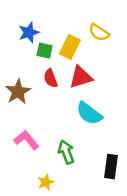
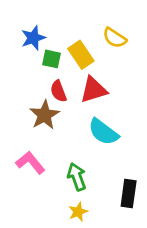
yellow rectangle: (70, 47) -> (81, 55), turned -60
brown star: (18, 92) -> (44, 115), moved
yellow star: (46, 182) -> (78, 212), moved

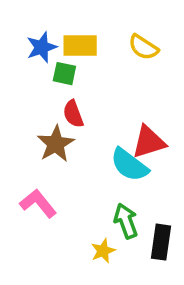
yellow rectangle: (81, 55) -> (80, 45), moved, turned -56
red triangle: (94, 90) -> (149, 142), moved
green arrow: (77, 177) -> (126, 221), moved
yellow star: (78, 212) -> (103, 251), moved

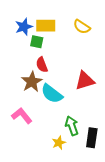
cyan semicircle: (129, 165) -> (52, 94), moved

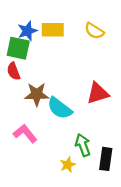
green square: (37, 42) -> (18, 48), moved, size x1.5
red semicircle: (42, 65) -> (14, 71), moved
brown star: (32, 82) -> (37, 94), turned 30

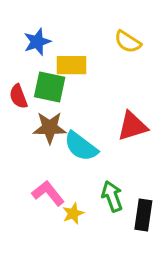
yellow rectangle: (53, 30) -> (72, 65), moved
green square: (18, 48) -> (50, 87), moved
pink L-shape: (25, 134) -> (48, 193), moved
yellow star: (68, 165) -> (73, 213), moved

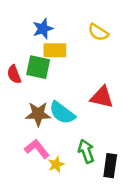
blue star: (37, 42) -> (43, 29), moved
red triangle: (132, 126) -> (102, 97), turned 30
brown star: (50, 128) -> (38, 114), moved

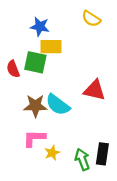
blue star: (43, 29) -> (40, 27), turned 30
yellow semicircle: (98, 32) -> (91, 19), moved
pink L-shape: (37, 149) -> (34, 138), turned -50
green arrow: (86, 151) -> (82, 159), moved

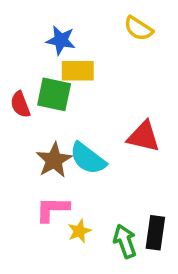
brown star: (35, 106) -> (54, 160), turned -30

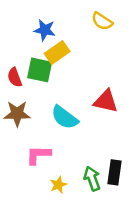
yellow rectangle: (78, 71) -> (57, 52), turned -35
brown star: (54, 160) -> (17, 114), moved, turned 30
yellow star: (79, 231) -> (58, 185), moved

